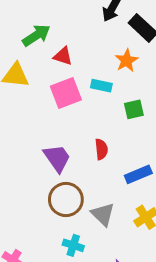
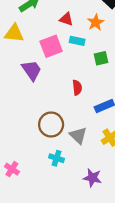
red triangle: (63, 56) -> (66, 19), moved
purple trapezoid: (57, 158) -> (32, 70), moved

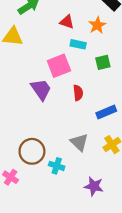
pink square: (51, 46) -> (59, 66), moved
purple trapezoid: (32, 70) -> (41, 89), moved
brown circle: (51, 125) -> (32, 151), moved

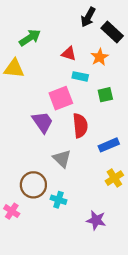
red semicircle: (78, 93) -> (80, 126), size x1.5
gray triangle: (79, 142) -> (62, 159), moved

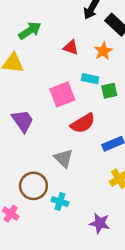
cyan rectangle: (80, 76) -> (90, 79), moved
purple trapezoid: (43, 122) -> (23, 121), moved
red semicircle: (80, 126) -> (83, 123), turned 65

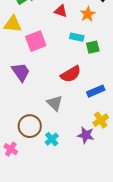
pink square: (62, 94) -> (36, 41), moved
cyan cross: (60, 202) -> (52, 139), turned 32
purple star: (100, 223) -> (86, 135), moved

